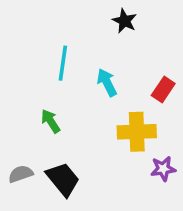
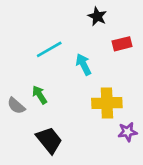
cyan line: (63, 63) -> (49, 49), turned 52
red rectangle: (163, 89) -> (122, 44), moved, turned 42
gray semicircle: (21, 174) -> (16, 106), moved, turned -120

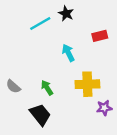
black star: (97, 16) -> (66, 13), moved
cyan line: (49, 49) -> (40, 24), moved
green arrow: (40, 95) -> (47, 88), moved

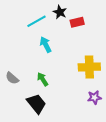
red rectangle: (100, 36) -> (77, 22), moved
cyan arrow: (68, 53) -> (46, 45), moved
yellow cross: (87, 84) -> (89, 67), moved

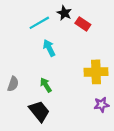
red rectangle: (77, 22) -> (83, 24), turned 48
gray semicircle: (12, 78) -> (13, 84), turned -112

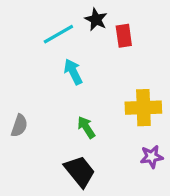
red rectangle: (83, 24) -> (124, 36), turned 48
green arrow: (46, 85) -> (86, 127), moved
black trapezoid: (39, 111) -> (80, 171), moved

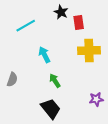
cyan line: (58, 34) -> (26, 26), moved
cyan arrow: (73, 72) -> (44, 55), moved
yellow cross: (143, 108) -> (89, 50), moved

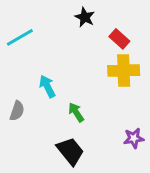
red rectangle: (79, 22) -> (119, 39), moved, turned -40
cyan line: (26, 26) -> (20, 37), moved
cyan arrow: (44, 55) -> (47, 86), moved

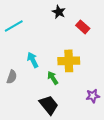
yellow cross: (124, 71) -> (69, 61), moved

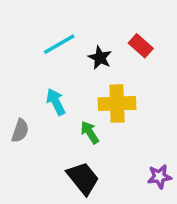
black star: (59, 12) -> (100, 58), moved
cyan line: (14, 26) -> (59, 44), moved
purple star: (93, 96) -> (159, 177), moved

